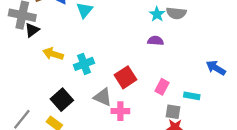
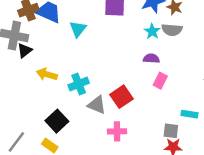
pink rectangle: (162, 87) -> (160, 81), moved
gray triangle: (103, 97) -> (97, 105), moved

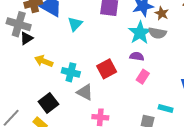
cyan star: (152, 31) -> (140, 33), size x1.6
cyan cross: (79, 84) -> (71, 72), turned 30
red square: (121, 97) -> (107, 69), moved

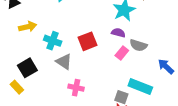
gray semicircle: (157, 33) -> (138, 45), moved
yellow arrow: (44, 61) -> (28, 27), turned 138
cyan rectangle: (166, 108) -> (140, 87), size x1.6

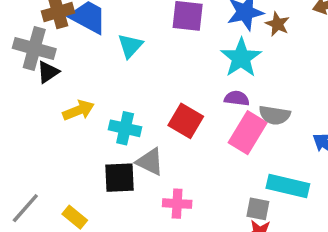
red square: (88, 41) -> (186, 121), turned -30
pink rectangle: (122, 53) -> (248, 133), size x1.6
black square: (27, 68) -> (119, 178), moved, turned 36

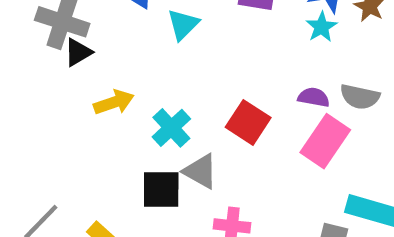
cyan star: (241, 58) -> (321, 27), moved, size x0.6
gray semicircle: (275, 115) -> (360, 97), moved
cyan cross: (125, 128) -> (171, 128), turned 32

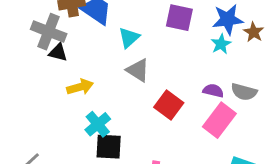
black triangle: (78, 52) -> (58, 52), turned 42
cyan cross: (171, 128) -> (98, 124), moved
gray triangle: (200, 171) -> (138, 70), moved

